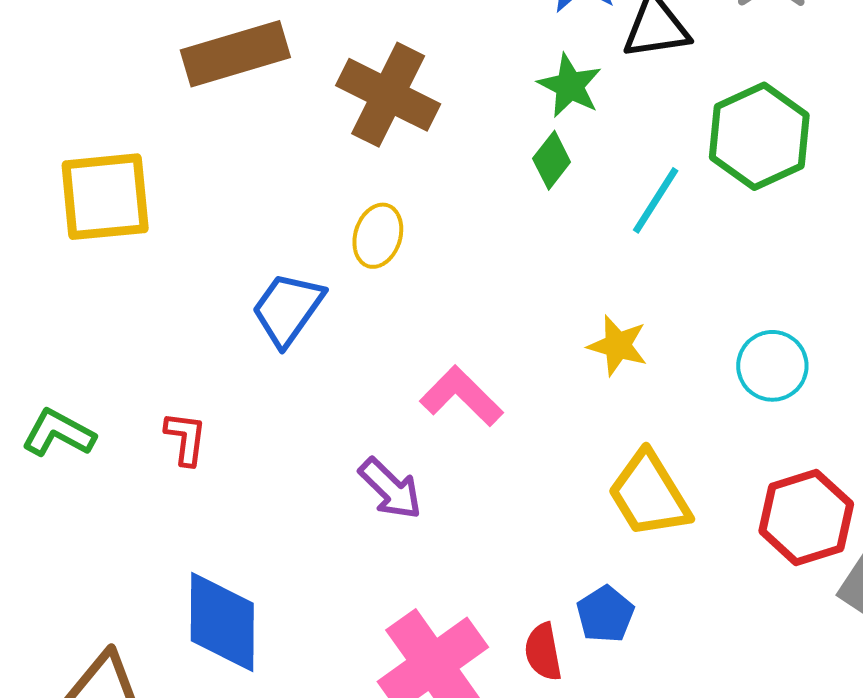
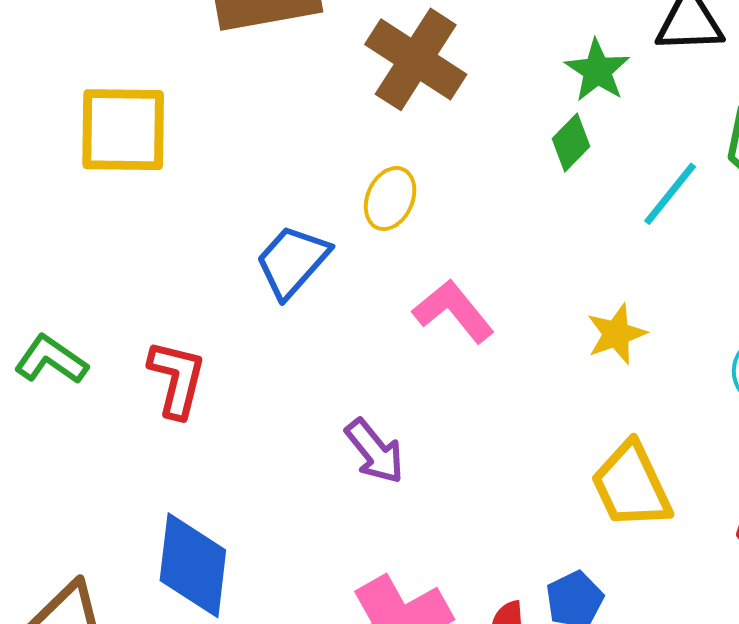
yellow star: (618, 345) -> (616, 334), turned 30
pink L-shape: (461, 396) -> (453, 311), moved
red L-shape: (186, 438) -> (177, 379), size x1.4

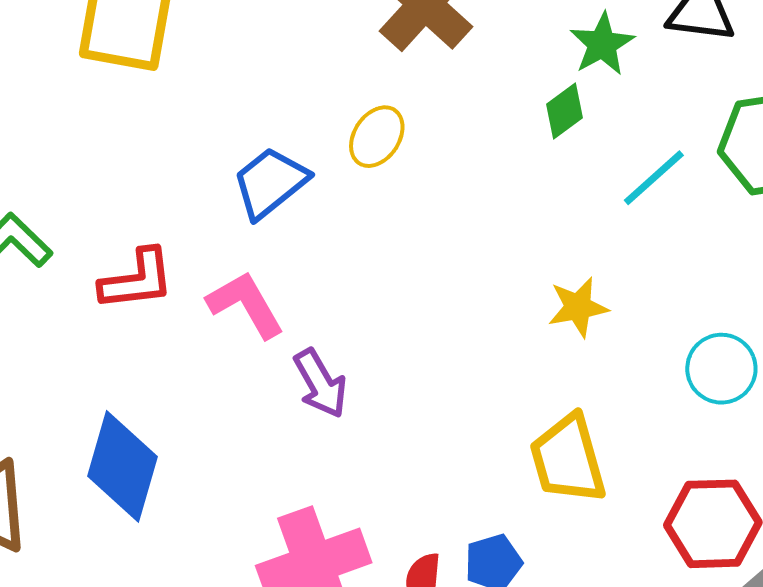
pink L-shape: (453, 311) -> (246, 305), moved
red L-shape: (177, 379) -> (137, 280), turned 60

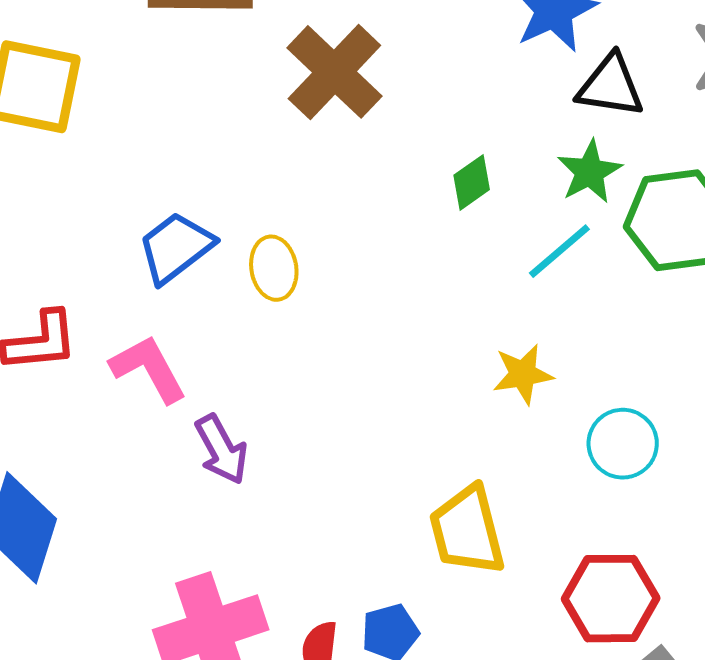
green star: (602, 44) -> (590, 172), moved
yellow ellipse: (377, 137) -> (274, 268), moved, turned -44
yellow star: (578, 307) -> (523, 374), moved

